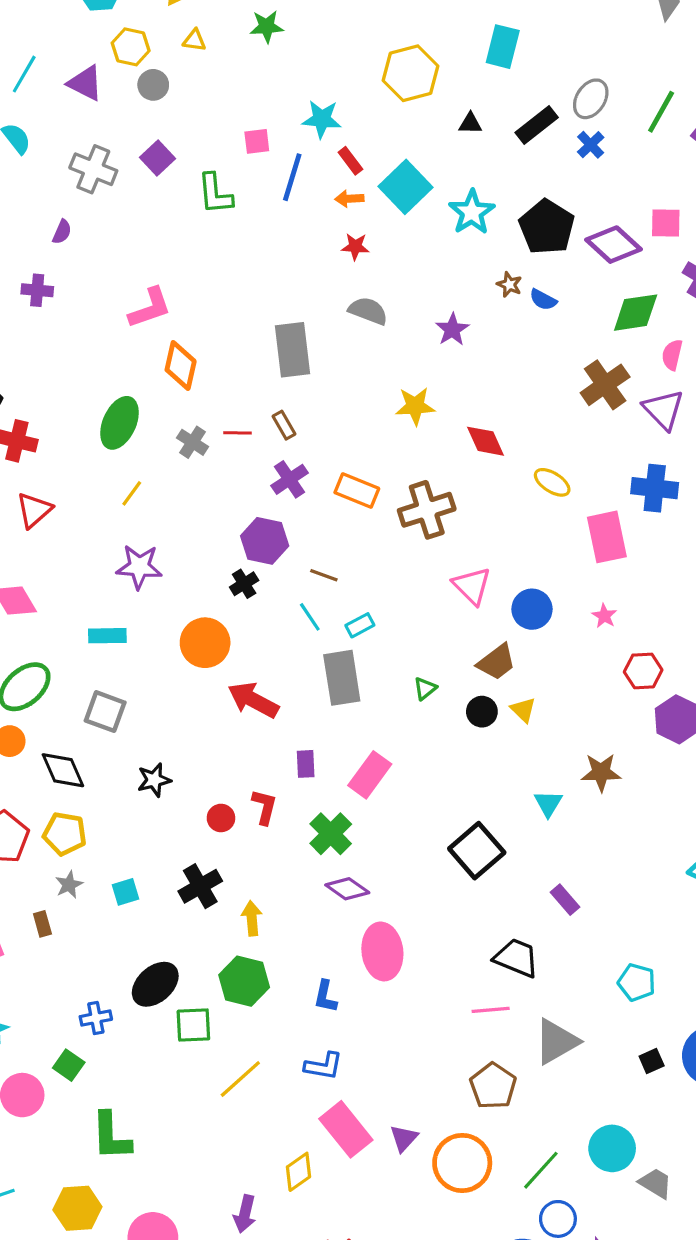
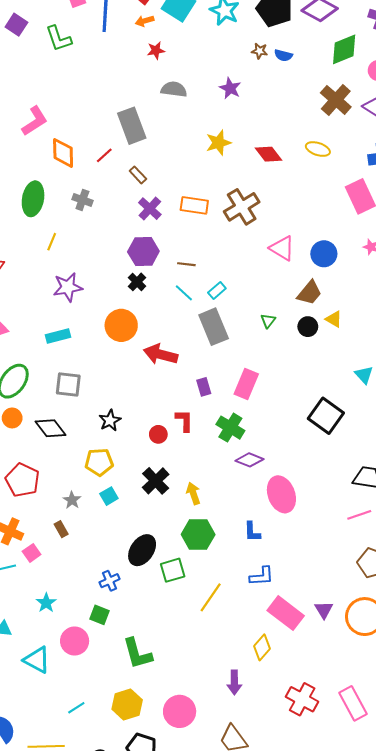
red line: (237, 433) -> (104, 155), moved, turned -30
yellow ellipse: (552, 482) -> (318, 149), moved
yellow pentagon: (65, 834) -> (99, 462), moved

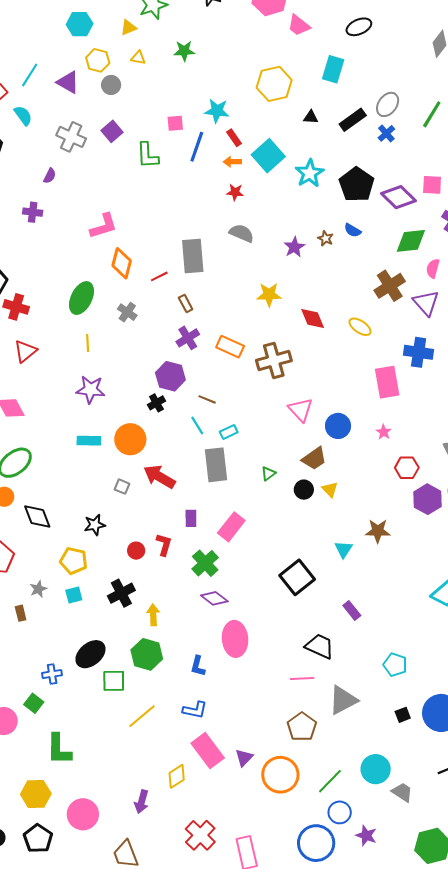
brown star: (260, 51) -> (326, 238), moved
yellow line: (52, 242) -> (88, 343), turned -42
cyan rectangle: (58, 336) -> (89, 441), moved
gray square: (68, 384) -> (122, 487), moved, size x0.6

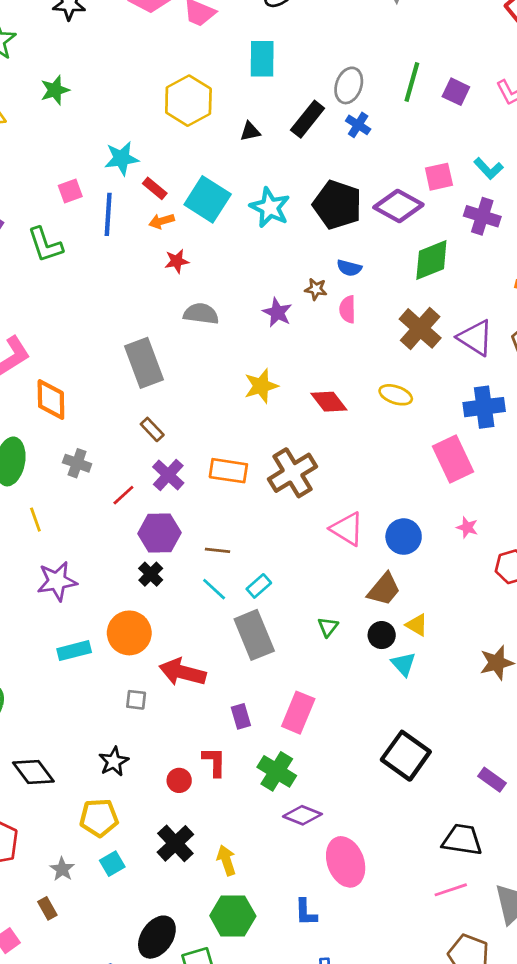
pink semicircle: (433, 268) -> (348, 309), moved
red line: (159, 276) -> (123, 495), moved
cyan triangle: (344, 549) -> (403, 664), moved

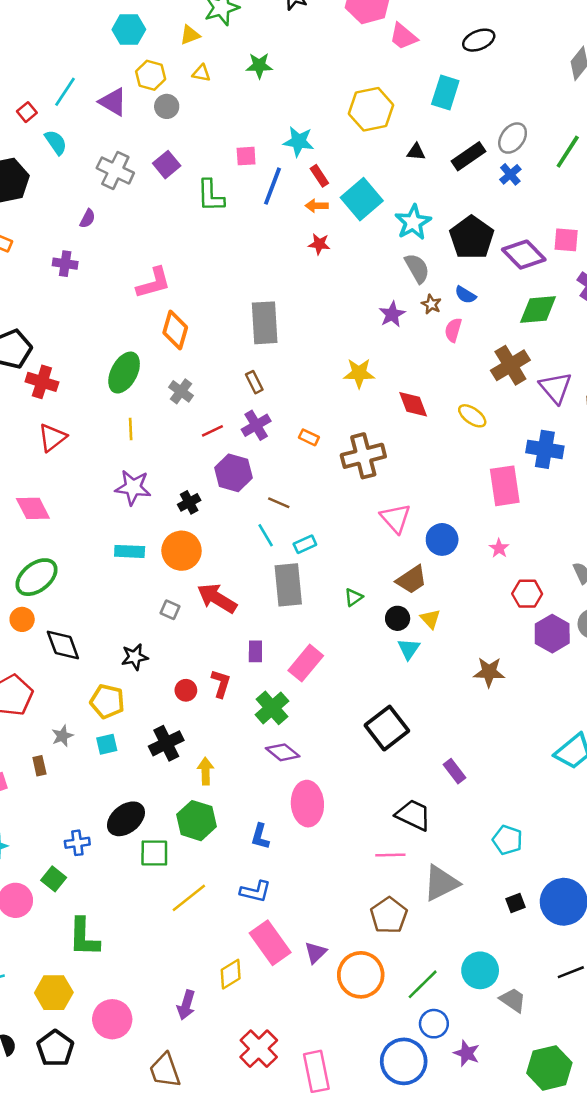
gray semicircle: (201, 314) -> (417, 268), moved, turned 36
orange rectangle: (228, 471) -> (309, 437), size x0.6
black cross: (151, 574) -> (189, 502), moved

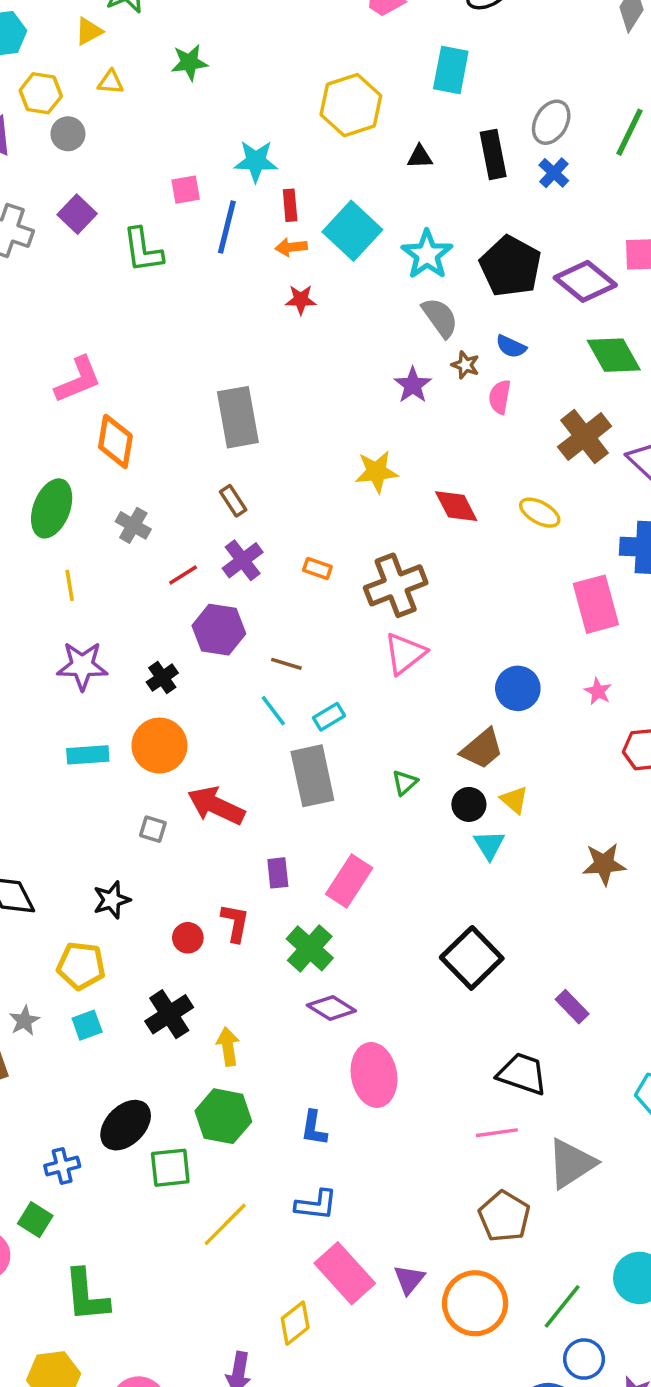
black rectangle: (468, 156) -> (493, 154), turned -60
red rectangle: (319, 176) -> (290, 205), turned 35
green diamond: (538, 309) -> (614, 355), turned 72
pink triangle: (396, 518) -> (405, 653), moved, turned 40

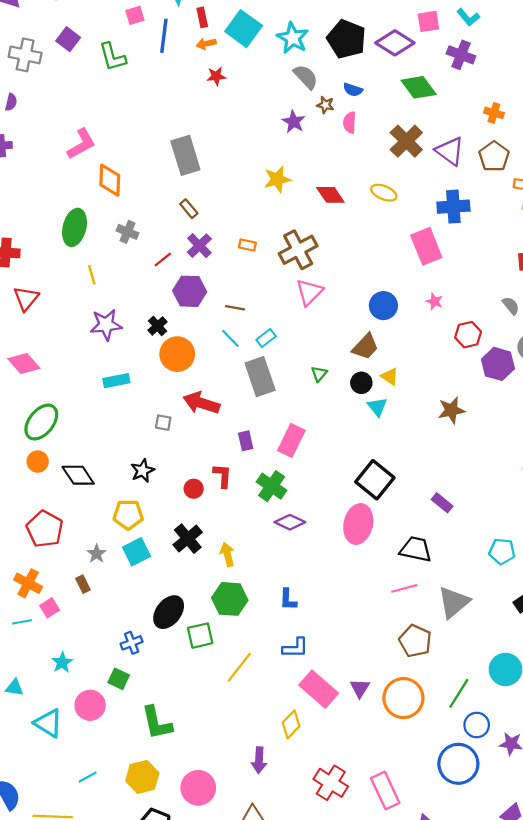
orange circle: (159, 746) -> (177, 354), moved
cyan square: (87, 1025) -> (137, 552), size x1.4
pink ellipse: (374, 1075) -> (358, 524), moved, turned 30

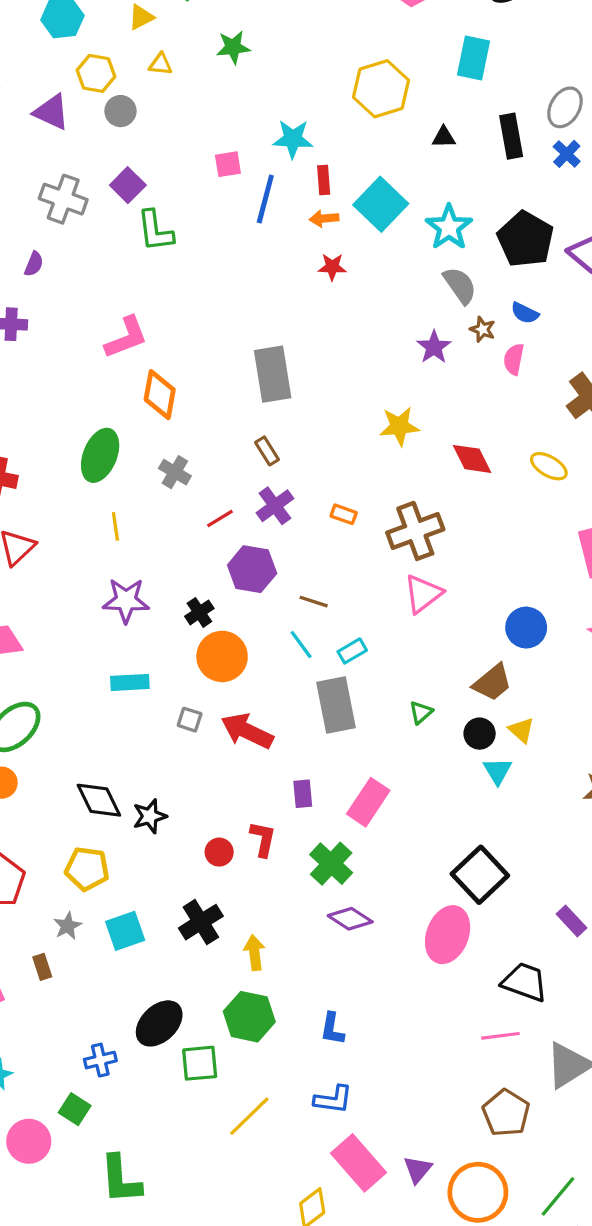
green L-shape: (112, 57) -> (155, 231), moved
gray square: (163, 423) -> (190, 720), moved
black diamond: (78, 475) -> (99, 800), moved
yellow pentagon: (128, 515) -> (87, 869), moved

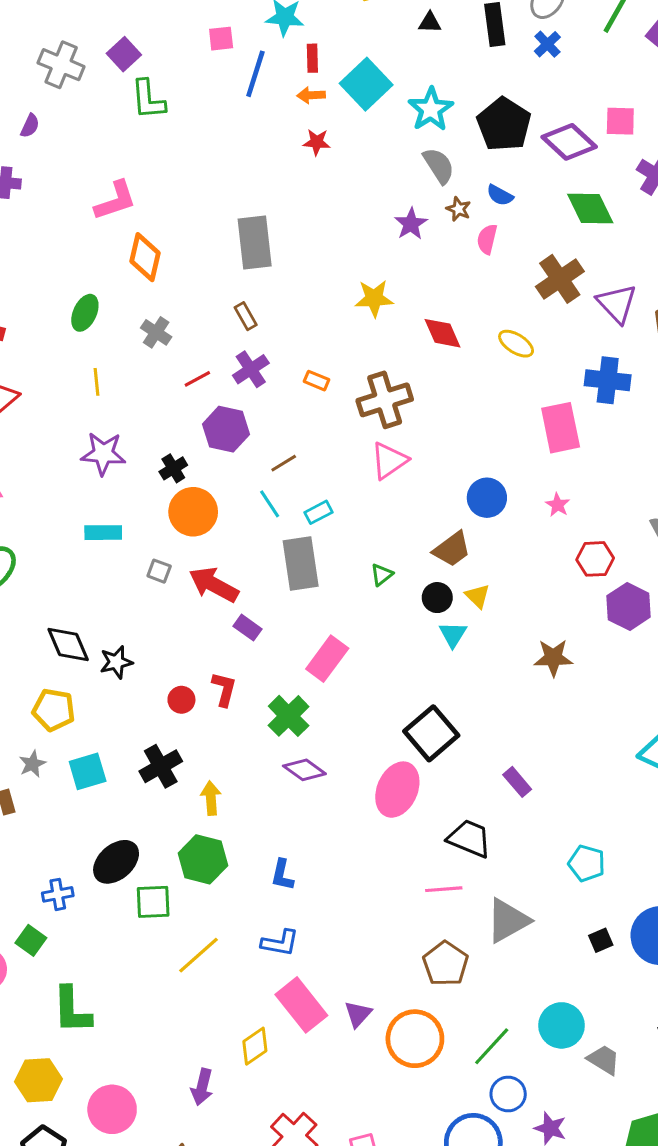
green ellipse: (100, 455) -> (85, 313), size x0.7
brown line: (314, 602) -> (284, 463), turned -52
purple rectangle: (303, 794) -> (248, 628), moved, turned -52

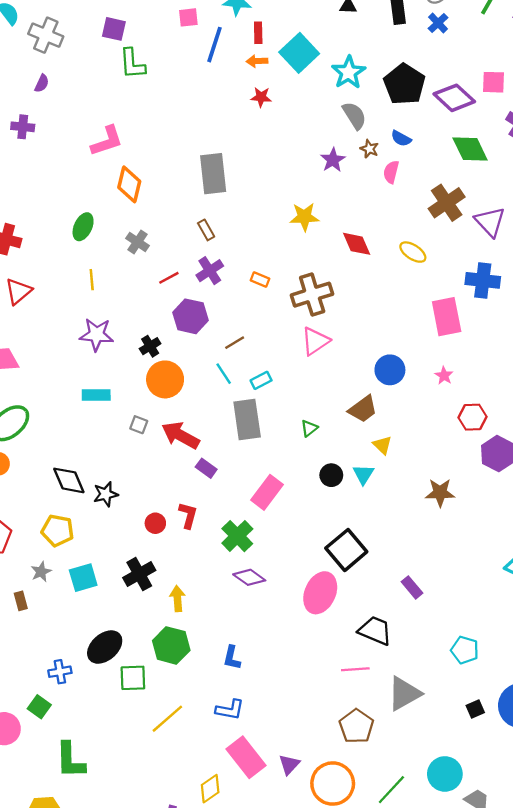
purple square: (124, 54) -> (114, 29), turned -35
gray cross: (61, 65) -> (46, 35), moved
black circle: (437, 598) -> (331, 475), moved

